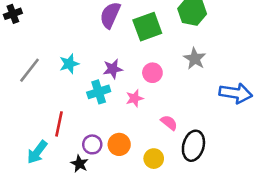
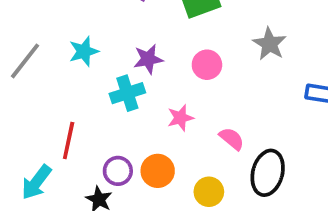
pink star: (135, 98) -> (180, 118), moved

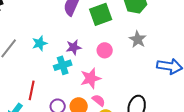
pink star: (180, 118) -> (91, 78), size x1.5
pink semicircle: (232, 139) -> (99, 100), moved

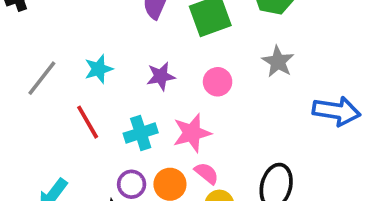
cyan cross: (63, 65) -> (141, 133), moved
red line: (32, 90) -> (88, 122), moved, turned -42

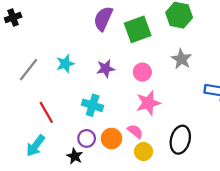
red line: (88, 122) -> (46, 112), moved
cyan cross: (141, 133) -> (93, 105), turned 36
pink star: (192, 133) -> (148, 103), moved

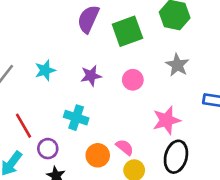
pink star: (148, 103) -> (167, 120), moved
purple circle: (87, 138) -> (48, 149), moved

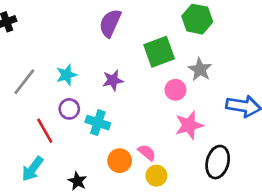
green square: (127, 31) -> (159, 52), moved
pink circle: (133, 80) -> (175, 90), moved
purple circle: (48, 149) -> (69, 109), moved
black ellipse: (176, 157) -> (218, 162), moved

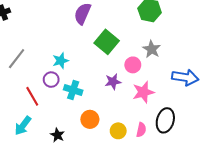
green square: (159, 52) -> (107, 42), moved, turned -30
cyan star: (67, 75) -> (61, 61), moved
purple star: (113, 80) -> (113, 82), moved
pink semicircle: (147, 152) -> (141, 130), moved, turned 64

